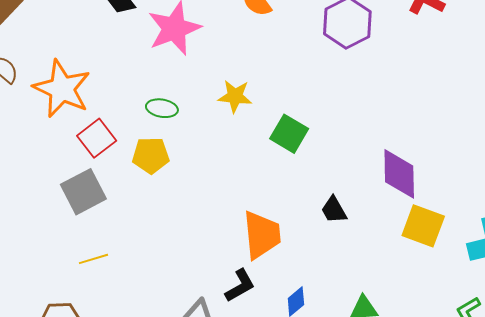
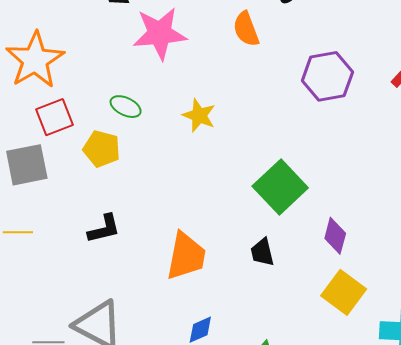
green square: (289, 134) -> (280, 187), moved, size x1.4
purple diamond: (399, 174) -> (335, 236), size x0.7
black L-shape: (240, 286) -> (104, 229), moved

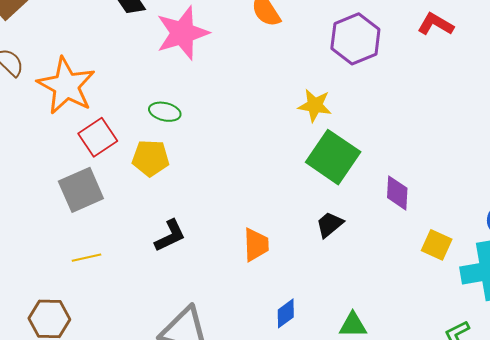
yellow star: (199, 115) -> (315, 105), moved
black trapezoid: (262, 252) -> (330, 225), turned 76
orange trapezoid: (186, 256) -> (256, 245), size x0.7
yellow square: (344, 292) -> (437, 245), moved, size x0.7

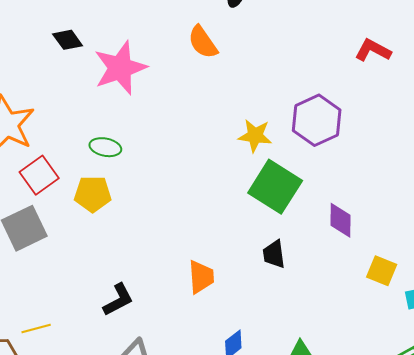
purple hexagon: (355, 39) -> (317, 120), moved
black trapezoid: (330, 225) -> (274, 254), turned -56
black L-shape: (170, 236) -> (118, 300), moved
yellow line: (86, 258) -> (36, 328), moved

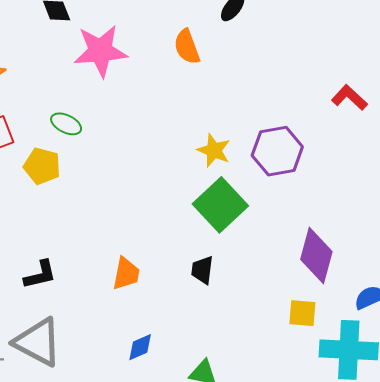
purple diamond: (340, 220) -> (316, 256), moved, size x1.5
yellow square: (382, 271) -> (302, 313), turned -32

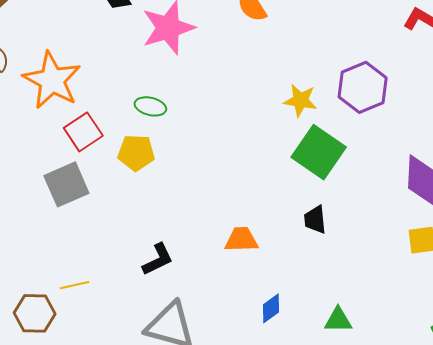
orange trapezoid: (126, 274) -> (241, 240), turned -90

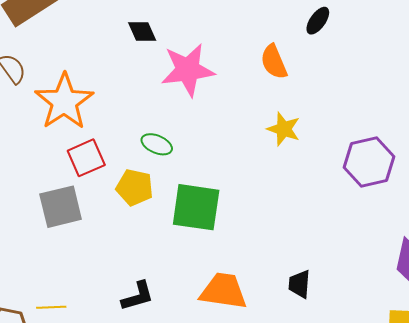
yellow star: (300, 100) -> (284, 129), moved
green square: (319, 152) -> (196, 207), moved, turned -36
orange trapezoid: (241, 240) -> (223, 291), size x1.4

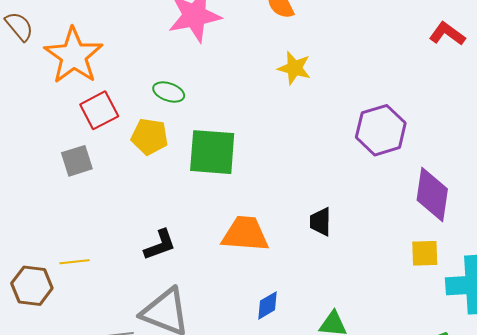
purple hexagon: (369, 162) -> (381, 130), moved
gray square: (61, 207) -> (77, 161), size x0.7

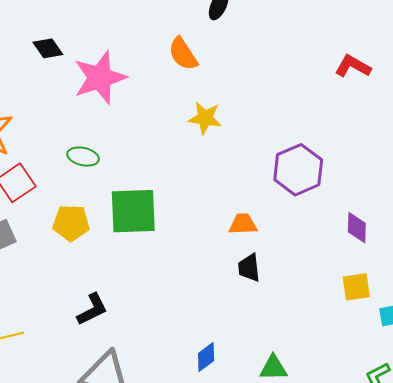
yellow pentagon: (150, 137) -> (71, 223), moved
purple diamond: (432, 194) -> (357, 228), size x0.6
orange trapezoid: (245, 234) -> (243, 224), moved, size x0.6

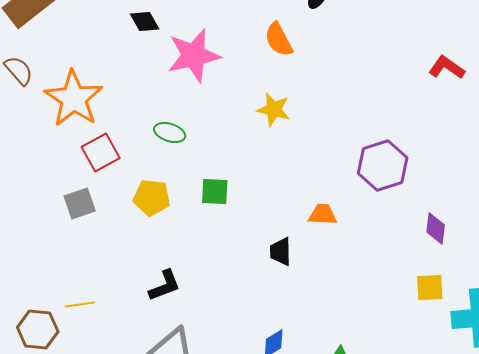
yellow star: (205, 118) -> (274, 110), moved
green square: (133, 211) -> (215, 192), size x0.6
black trapezoid: (249, 268) -> (281, 252), moved

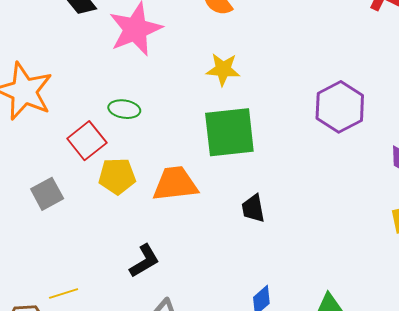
red square: (101, 153) -> (87, 141), moved
green square: (215, 192) -> (229, 132), moved, size x1.8
orange trapezoid: (323, 215) -> (175, 184), moved, size x1.6

